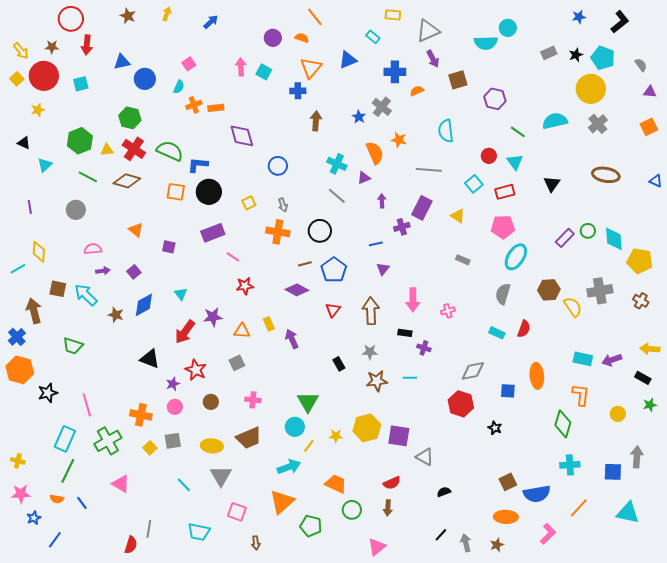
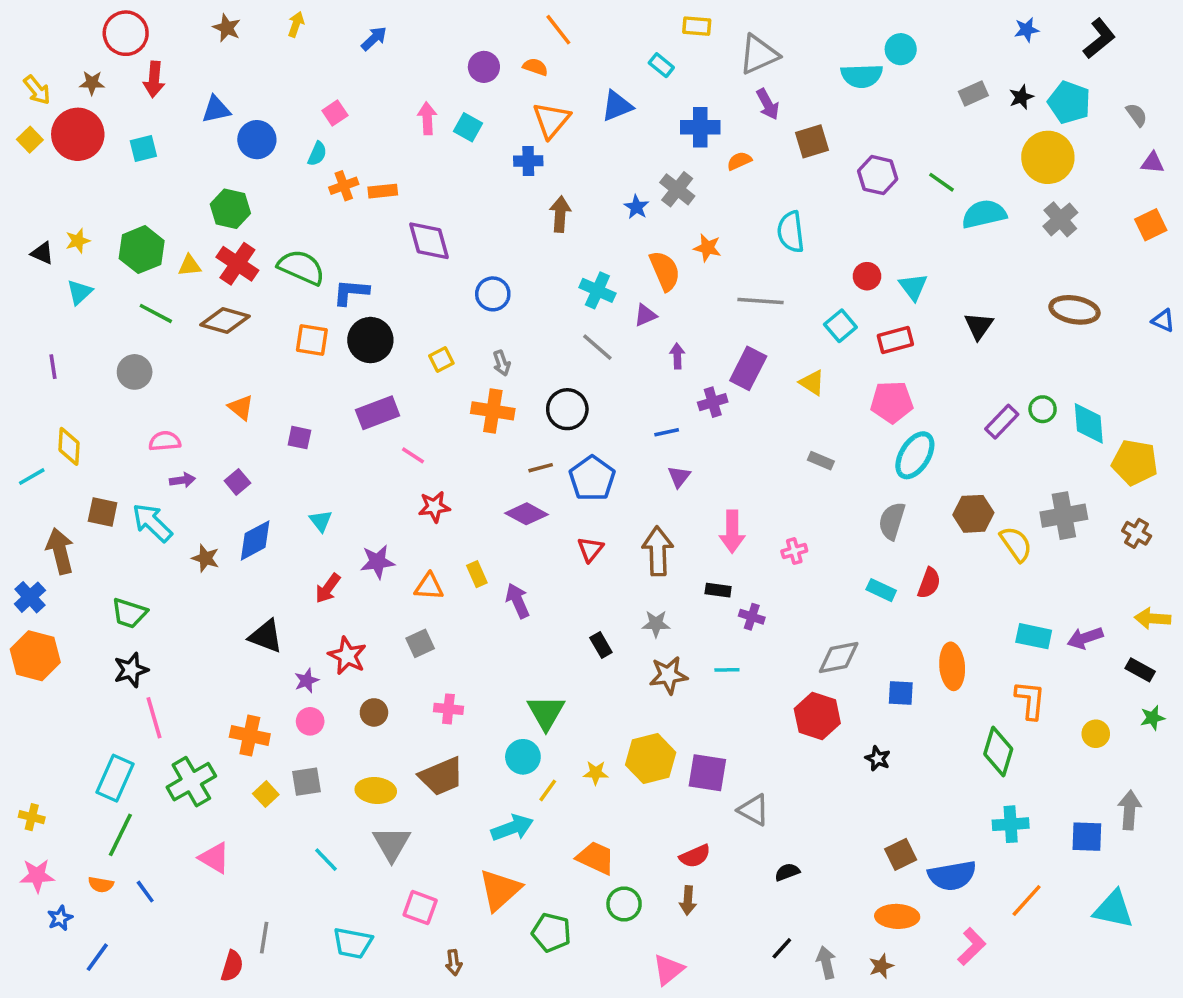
yellow star: (38, 110) -> (78, 241), moved
green line: (518, 132) -> (941, 182), moved
red arrow: (185, 332) -> (328, 588), size x0.7
black star: (48, 393) -> (131, 670), moved

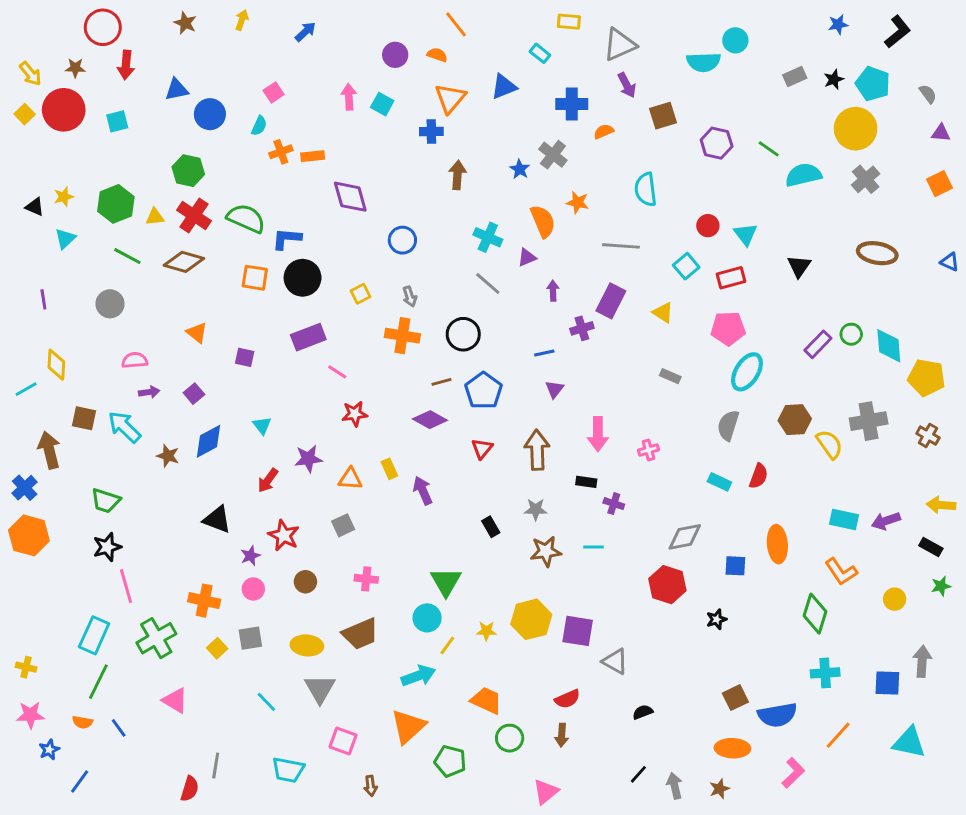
orange L-shape: (1030, 700) -> (841, 572), turned 140
black star: (878, 759) -> (717, 619), turned 30

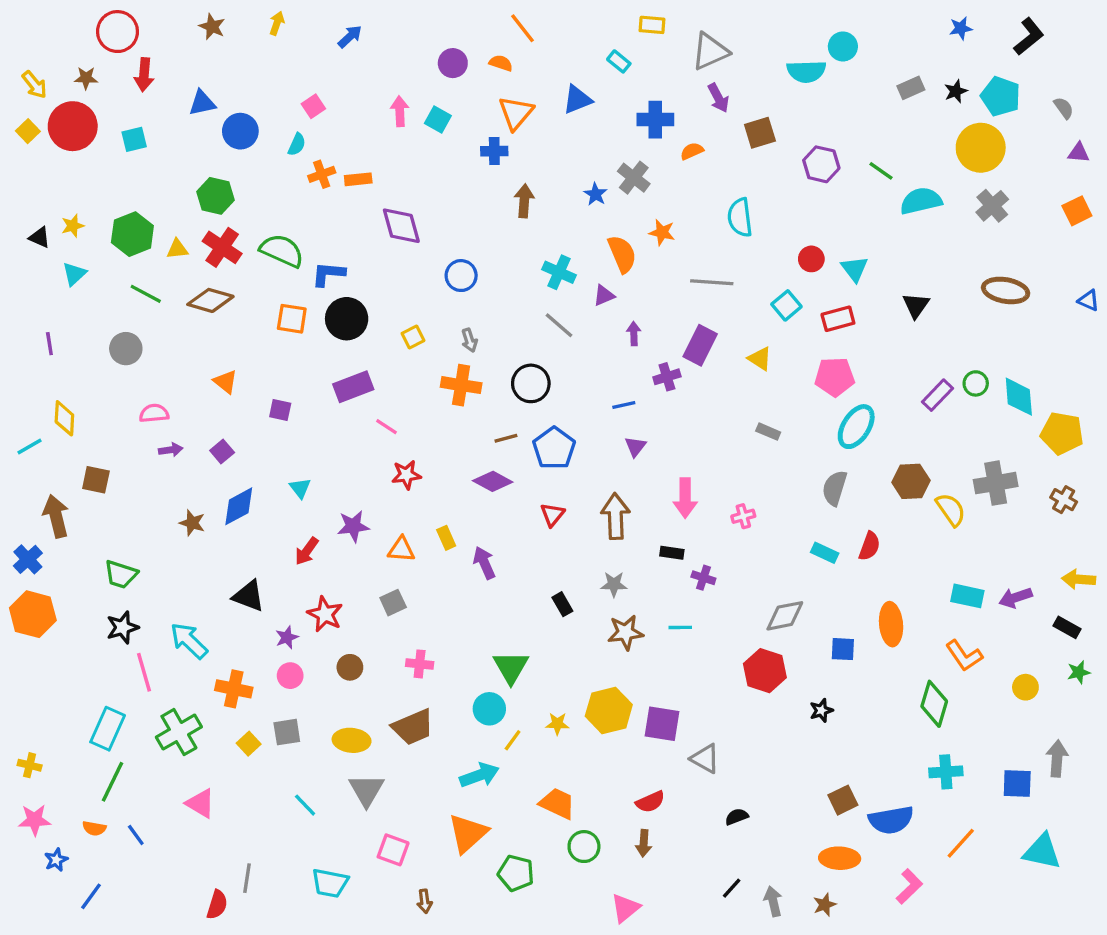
cyan arrow: (124, 427) -> (189, 641), moved

